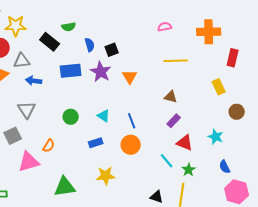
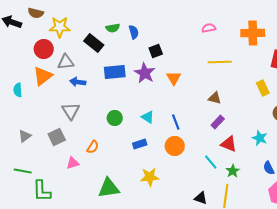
blue semicircle: (90, 45) -> (134, 32), moved
pink triangle: (29, 162) -> (73, 163), size x0.6

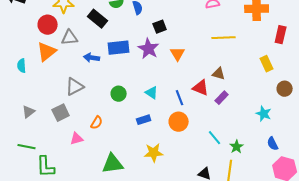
blue arrow: (78, 82) -> (92, 58), moved
gray triangle: (71, 111) -> (75, 87), turned 36
red triangle: (229, 144) -> (201, 88), moved

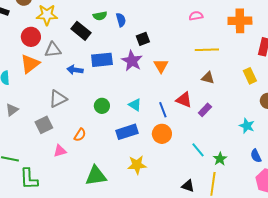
brown triangle: (219, 74) -> (208, 78), moved
gray triangle: (29, 112) -> (12, 110), moved
blue rectangle: (144, 120) -> (127, 132), size x1.5

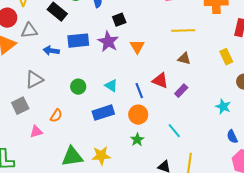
green star: (220, 159) -> (137, 140), moved
yellow star: (137, 165) -> (101, 156), moved

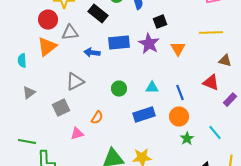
yellow line: (183, 31) -> (211, 33), moved
red triangle: (160, 81) -> (211, 83), moved
cyan triangle: (111, 86) -> (152, 88), turned -32
purple rectangle: (181, 91) -> (230, 100), moved
green star: (137, 140) -> (187, 139), moved

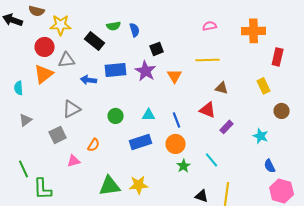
green line: (27, 142) -> (24, 169), turned 54

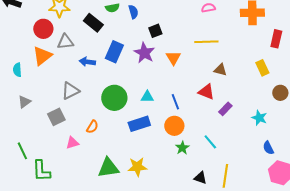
blue rectangle: (116, 70) -> (114, 52), turned -60
green circle: (116, 116) -> (114, 98), size x1.6

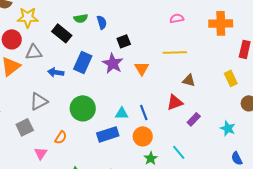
red triangle: (206, 92) -> (175, 102), turned -42
cyan triangle: (147, 97) -> (122, 113), moved
pink triangle: (72, 143) -> (41, 153), turned -40

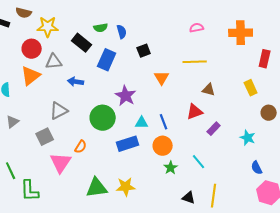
blue rectangle: (83, 62) -> (107, 60), moved
purple star: (113, 63) -> (126, 96), moved
pink triangle: (41, 153) -> (61, 163), size x1.6

